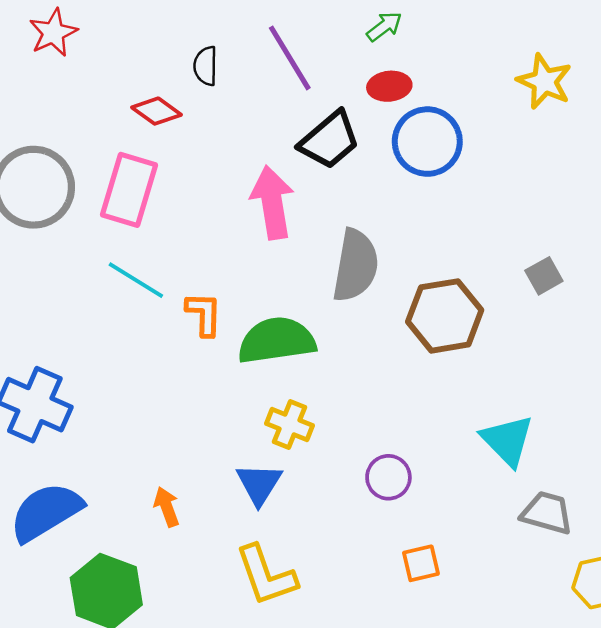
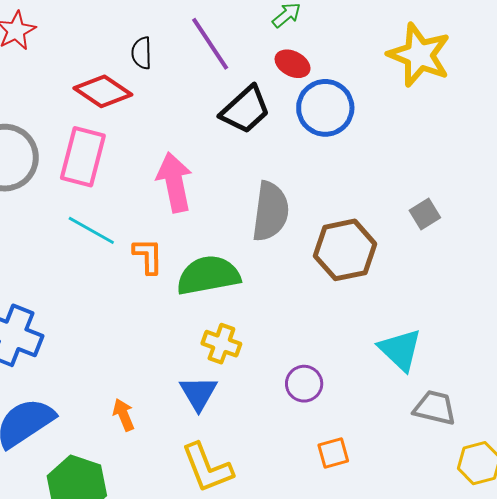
yellow star: (544, 81) -> (419, 55), size x1.4
red ellipse: (389, 86) -> (293, 64), turned 36
red diamond: (156, 111) -> (103, 91), size x1.4
pink arrow: (272, 203) -> (175, 182), moved

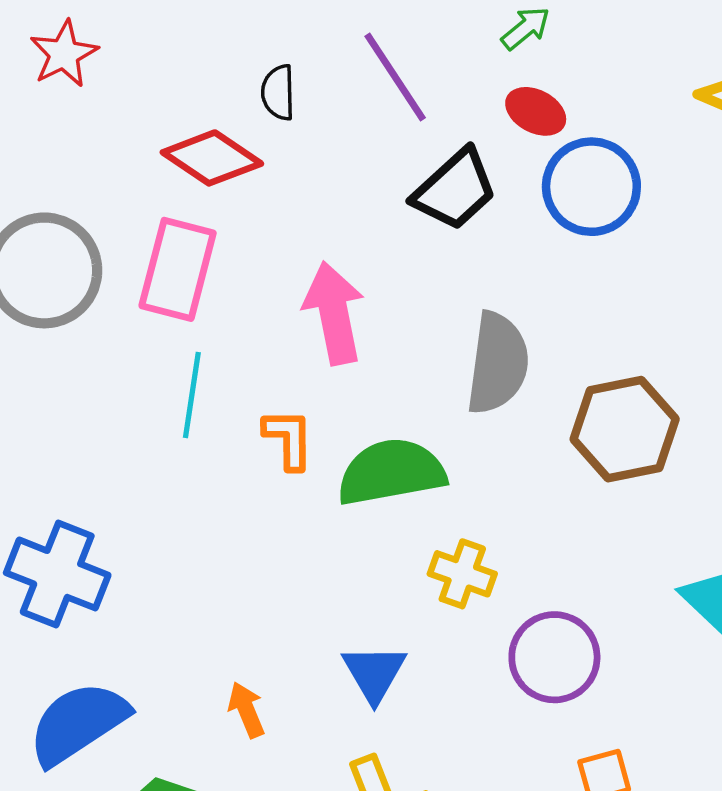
cyan line: (91, 230) -> (192, 395), turned 69
yellow cross: (221, 344) -> (462, 574), moved
purple circle: (304, 384) -> (554, 657), size x1.4

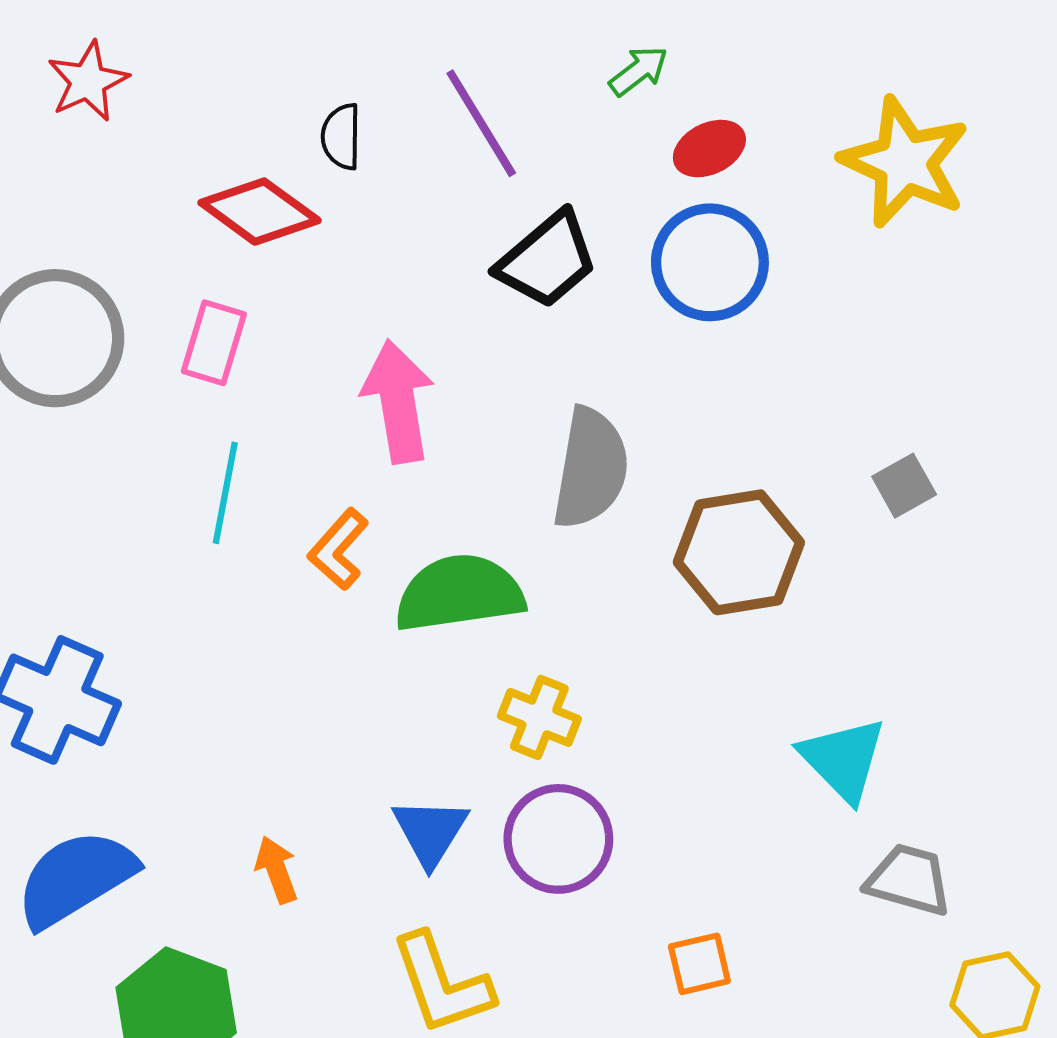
red ellipse: (536, 111) -> (709, 149), moved, turned -56
pink rectangle: (178, 269) -> (214, 343), size x0.7
orange L-shape: (288, 439) -> (338, 549), turned -140
purple circle: (554, 657) -> (558, 839), moved

